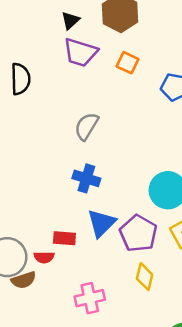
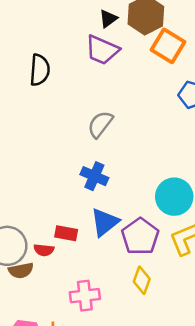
black triangle: (70, 20) -> (108, 19), moved
orange square: (127, 63) -> (168, 46), moved, size x1.5

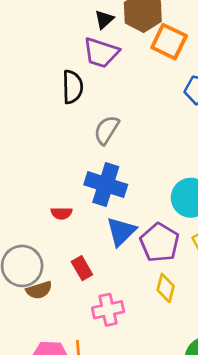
black semicircle: (40, 70) -> (73, 87), moved
blue cross: (94, 176) -> (106, 185), size x1.4
red rectangle: (66, 233) -> (82, 268), moved, turned 55
red semicircle: (44, 250) -> (61, 213), moved

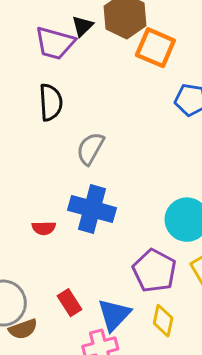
purple trapezoid: (101, 53) -> (55, 43), moved
red semicircle: (61, 213) -> (44, 228), moved
blue triangle: (121, 231) -> (114, 315), moved

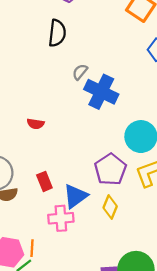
gray semicircle: (90, 148) -> (80, 72), size x0.7
blue cross: (92, 209) -> (101, 92), moved

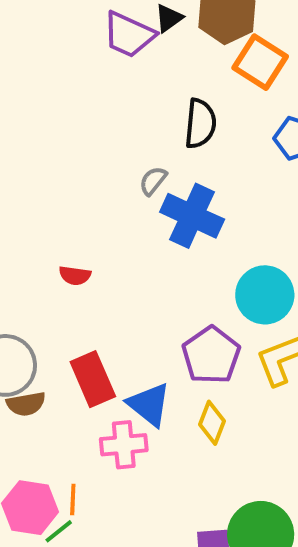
black semicircle: (57, 33) -> (200, 124), moved
red rectangle: (44, 181) -> (93, 379), size x1.5
blue triangle: (75, 196) -> (149, 404), turned -44

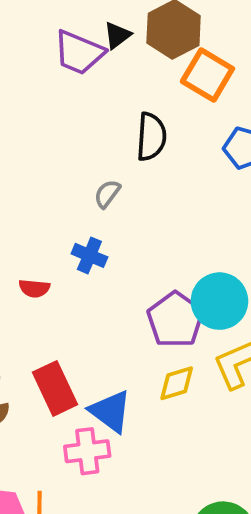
blue cross: (192, 216) -> (89, 255), moved, size x0.6
purple pentagon: (211, 355) -> (175, 320), moved
yellow diamond: (212, 423) -> (177, 383), moved, turned 54

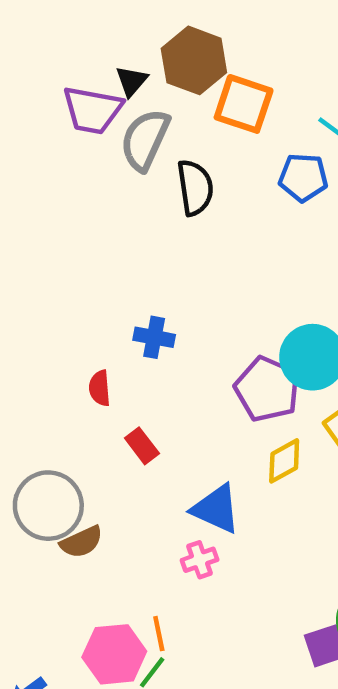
gray semicircle: (107, 194) -> (145, 140), moved, size x1.8
red semicircle: (34, 288) -> (100, 388), turned 92
red rectangle: (55, 388) -> (142, 446), moved, size x0.6
pink cross: (87, 451) -> (200, 560), size x0.7

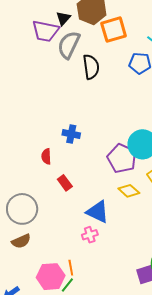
orange square: (244, 104) -> (114, 30), turned -36
yellow diamond: (284, 461) -> (129, 191), turned 70
brown semicircle: (81, 542) -> (21, 241), moved

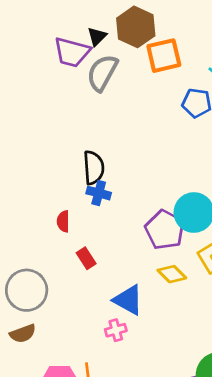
black semicircle: (91, 67) -> (94, 168), moved

